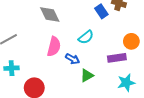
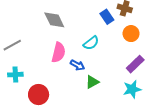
orange circle: (131, 41) -> (131, 34), moved
purple rectangle: (117, 58) -> (135, 64), moved, turned -36

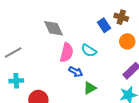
cyan semicircle: (91, 43) -> (89, 51), turned 70
pink semicircle: (58, 52) -> (67, 53), moved

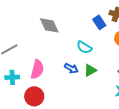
pink semicircle: (67, 53) -> (37, 69), moved
green triangle: (90, 88) -> (90, 70), moved

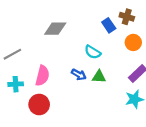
gray diamond: (49, 25) -> (55, 29), turned -65
green triangle: (90, 70) -> (99, 77), turned 32

